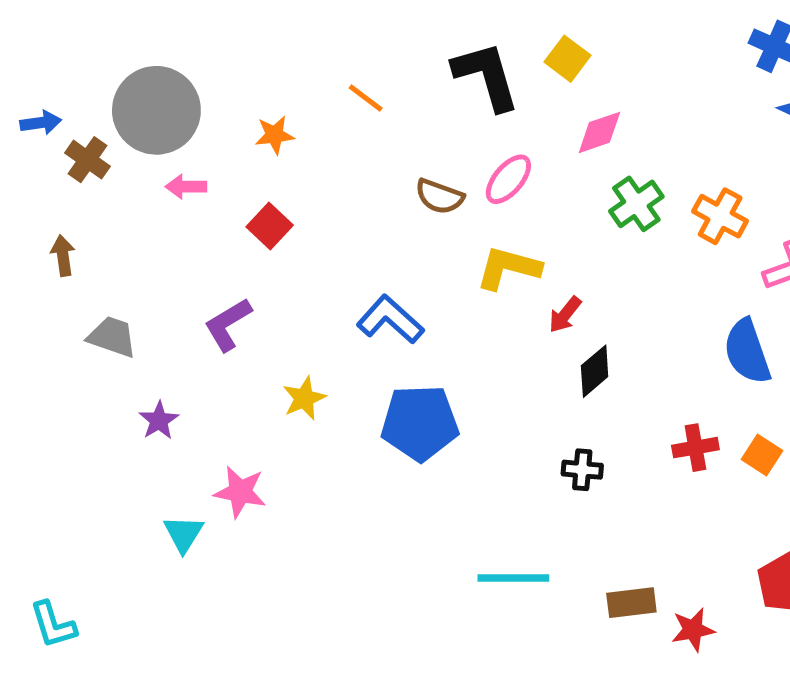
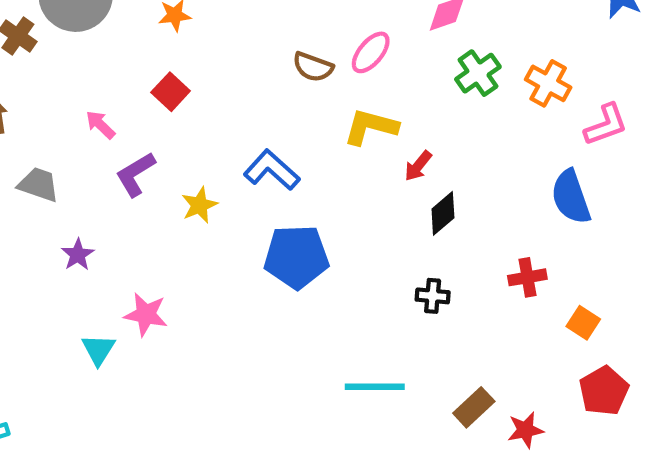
pink arrow: (186, 187) -> (100, 125), moved, turned 44
yellow star: (304, 398) -> (199, 205), moved
orange square: (762, 455) -> (583, 323), moved
brown rectangle: (631, 603) -> (474, 407), turned -36

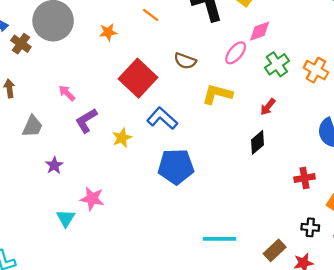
pink ellipse: (371, 52) -> (236, 53), moved
red square: (171, 92) -> (138, 78), moved, size x1.8
red arrow: (418, 166) -> (268, 107), moved
gray trapezoid: (39, 185) -> (32, 126), turned 95
black cross: (433, 296) -> (310, 227), moved

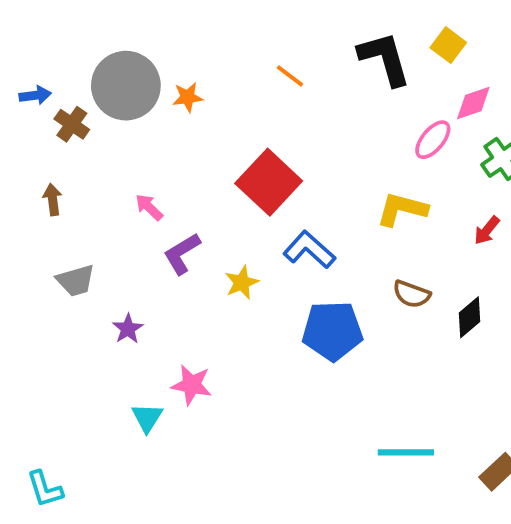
orange star: (108, 32) -> (188, 97), moved
brown semicircle: (185, 61) -> (412, 294), moved
gray trapezoid: (32, 126) -> (76, 281), moved, turned 50
black diamond: (257, 142) -> (469, 317), moved

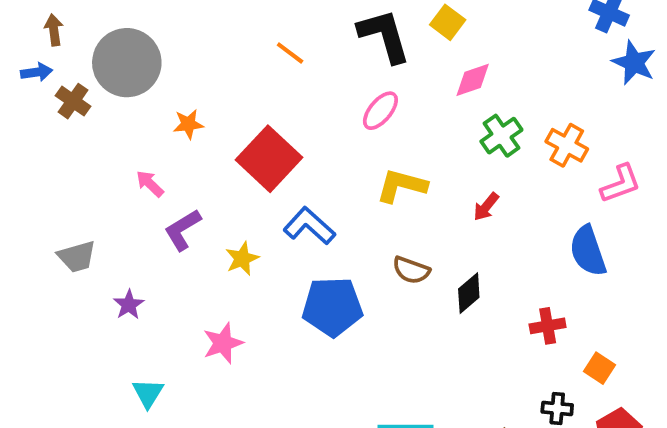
orange star: (188, 97) -> (188, 124), moved
pink ellipse: (433, 140) -> (380, 111), moved
brown arrow: (53, 200) -> (54, 30), moved
pink star: (192, 385) -> (223, 343), moved, turned -30

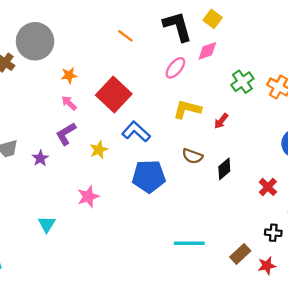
pink diamond: (473, 80) -> (207, 51), moved
pink arrow: (150, 184) -> (69, 103), moved
red arrow: (486, 207) -> (221, 121), moved
purple star: (129, 305) -> (40, 158), moved
red cross: (548, 326) -> (268, 187), turned -36

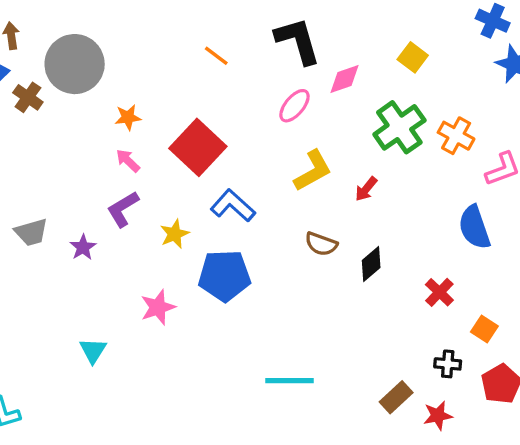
yellow square: (213, 19) -> (413, 57), moved
green cross: (242, 82) -> (399, 127), size x1.4
yellow L-shape: (187, 109) -> (313, 171), turned 136
blue pentagon: (149, 176) -> (224, 276), moved
cyan line: (189, 243) -> (289, 381), moved

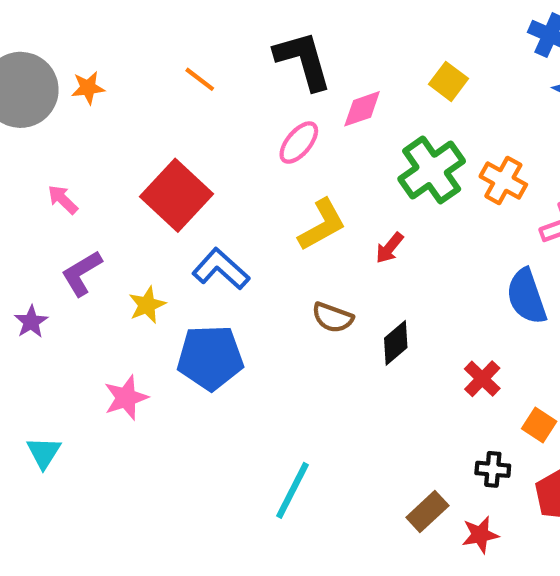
orange star: (128, 117) -> (88, 88), moved
pink arrow: (128, 161) -> (63, 199), moved
cyan line: (289, 381) -> (293, 490), turned -63

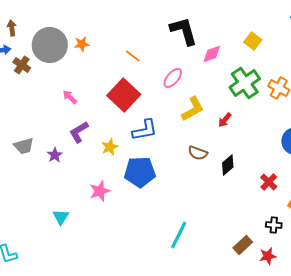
orange line: (200, 79) -> (133, 56), moved
pink ellipse: (299, 143) -> (173, 78), moved
blue L-shape: (221, 269) -> (145, 130), turned 128

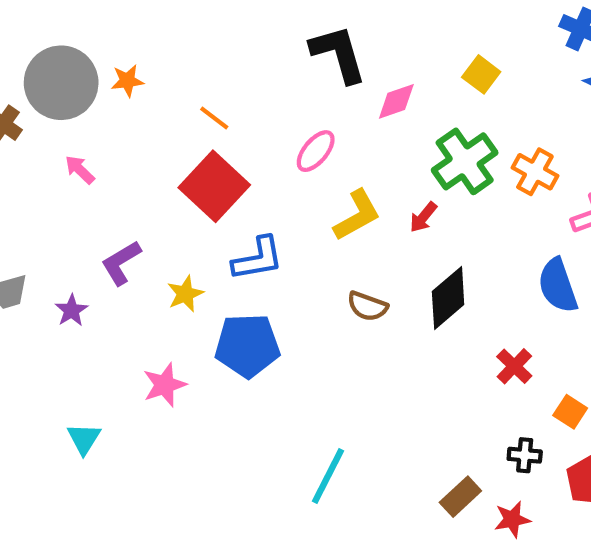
orange line: (133, 56) -> (214, 118), moved
pink arrow: (70, 97) -> (80, 170), moved
red arrow: (225, 120) -> (423, 217), moved
black diamond: (228, 165) -> (448, 298), moved, size x1.4

